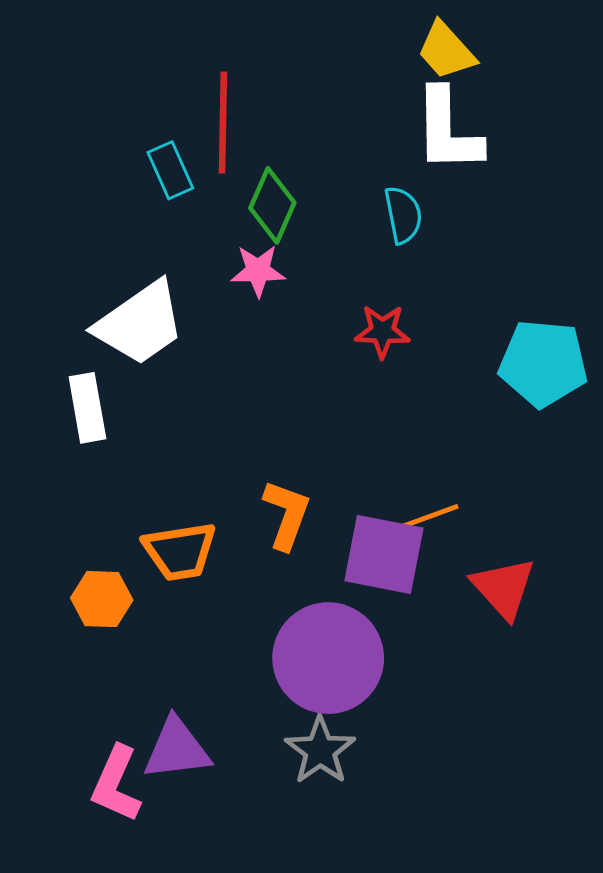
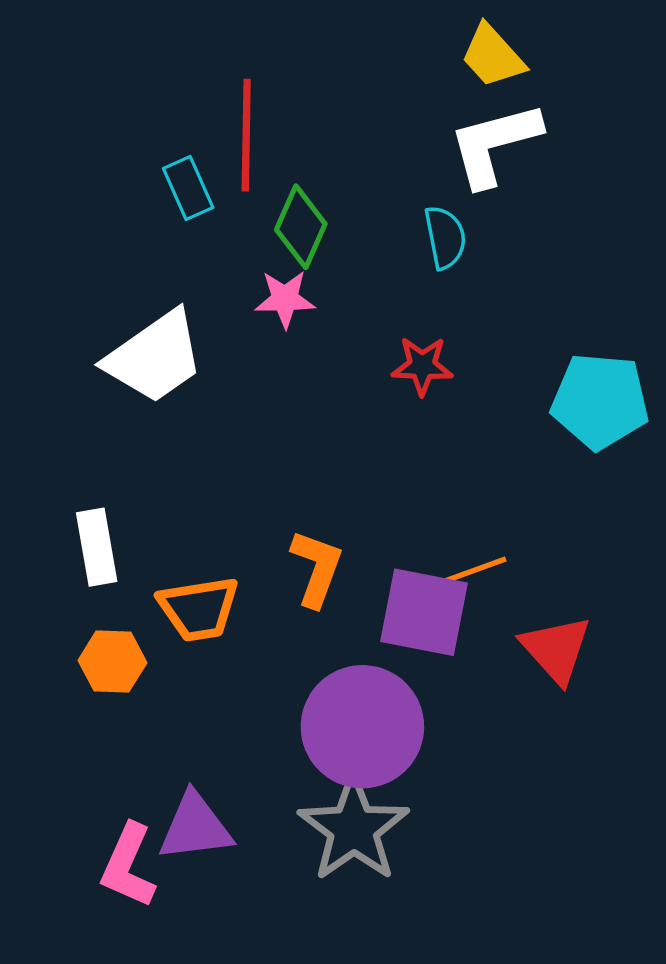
white L-shape: (448, 130) -> (494, 144), turned 76
white rectangle: (87, 408) -> (97, 547), moved
gray star: (320, 751) -> (354, 829), size x1.4

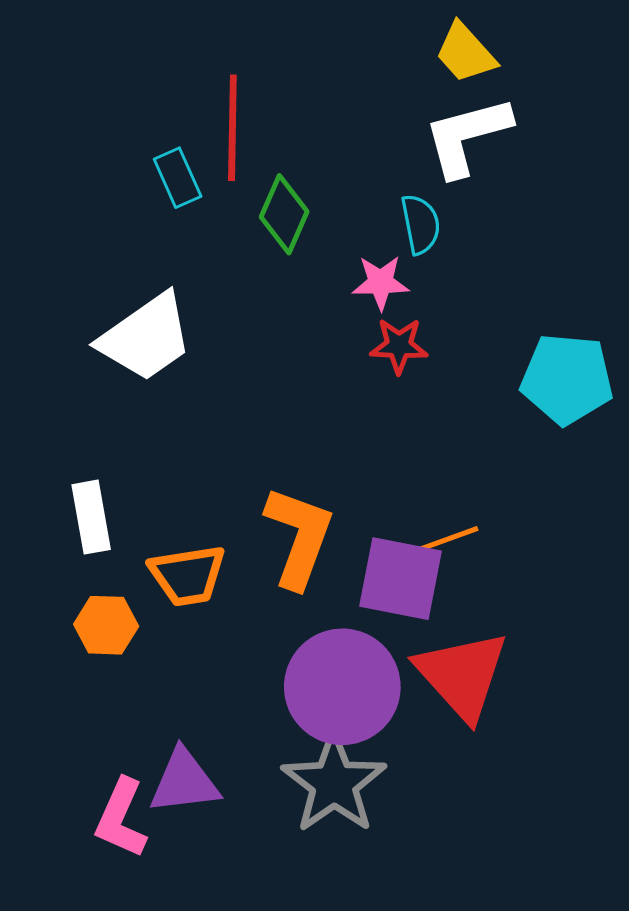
pink star: (285, 299) -> (381, 282), moved
orange L-shape: (317, 568) -> (299, 537), size x1.4
red triangle: (556, 649) -> (462, 675), moved, size x1.4

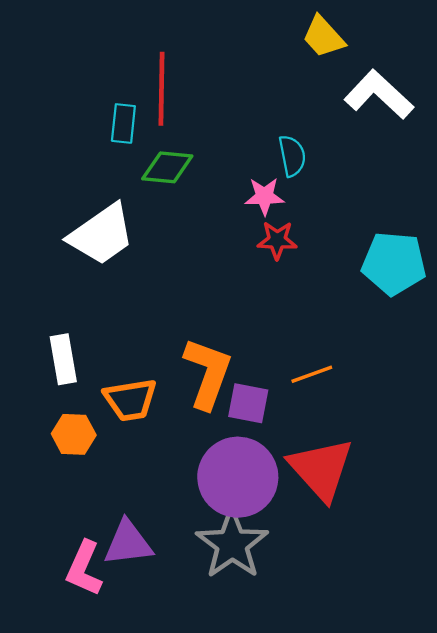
white L-shape: (467, 136) -> (379, 95), moved, turned 58
cyan rectangle: (178, 178) -> (123, 123), turned 30
green diamond: (284, 214) -> (167, 167), moved, turned 72
purple square: (401, 579) -> (248, 403), moved, size x0.7

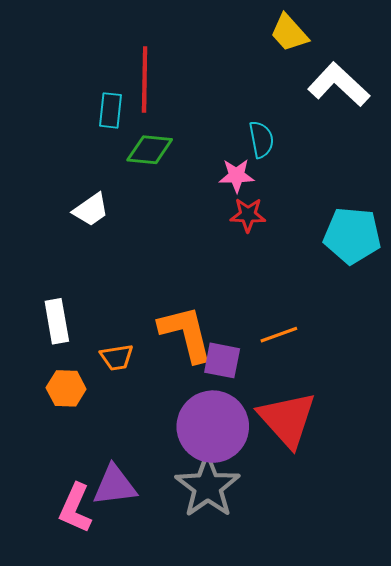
white trapezoid: (101, 234) -> (91, 210), size x0.6
orange L-shape: (208, 373) -> (186, 334), turned -34
orange trapezoid: (130, 400) -> (117, 357), size x0.7

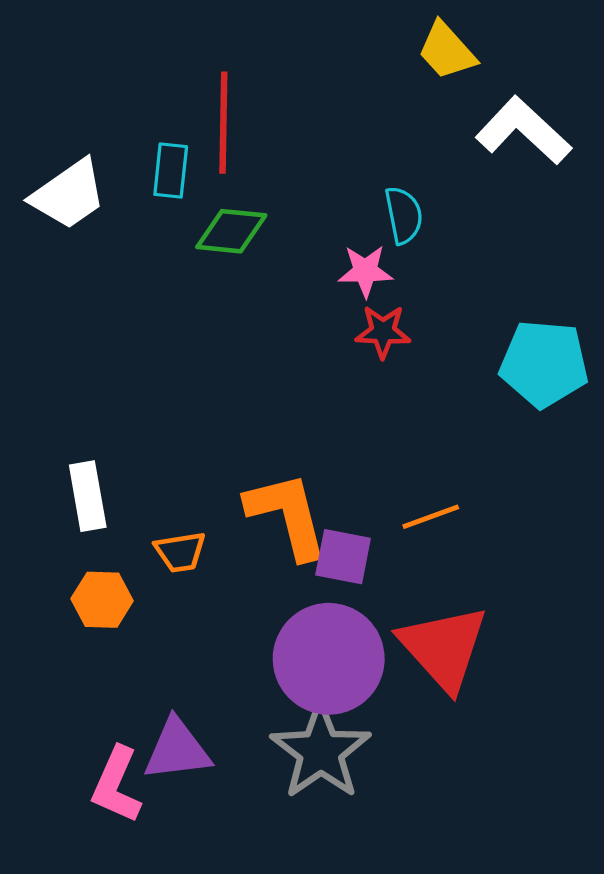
white trapezoid: (91, 210) -> (69, 194), moved, size x1.4

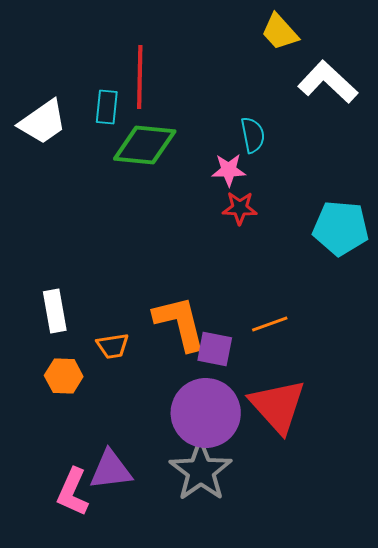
green diamond: (231, 231) -> (145, 145), size x1.4

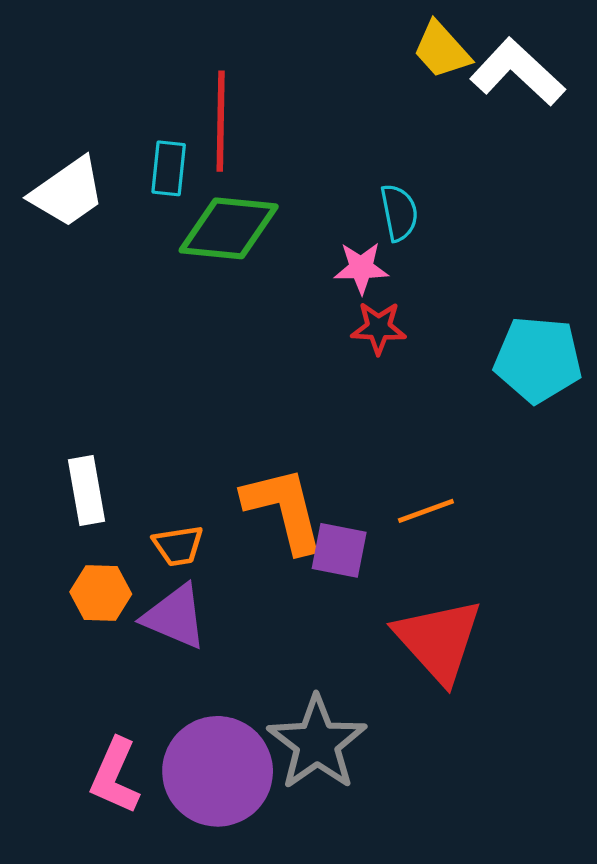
white L-shape: (328, 82) -> (517, 72), moved
purple circle: (206, 413) -> (218, 771), moved
purple triangle: (111, 470) -> (175, 617), moved, turned 30

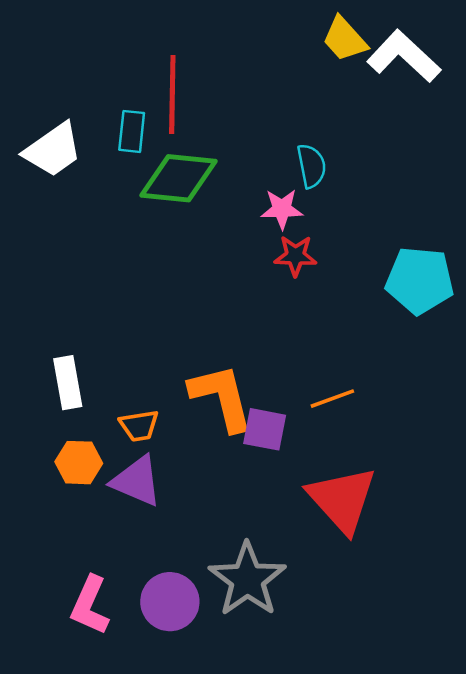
purple circle: (218, 771) -> (170, 602), size x0.7

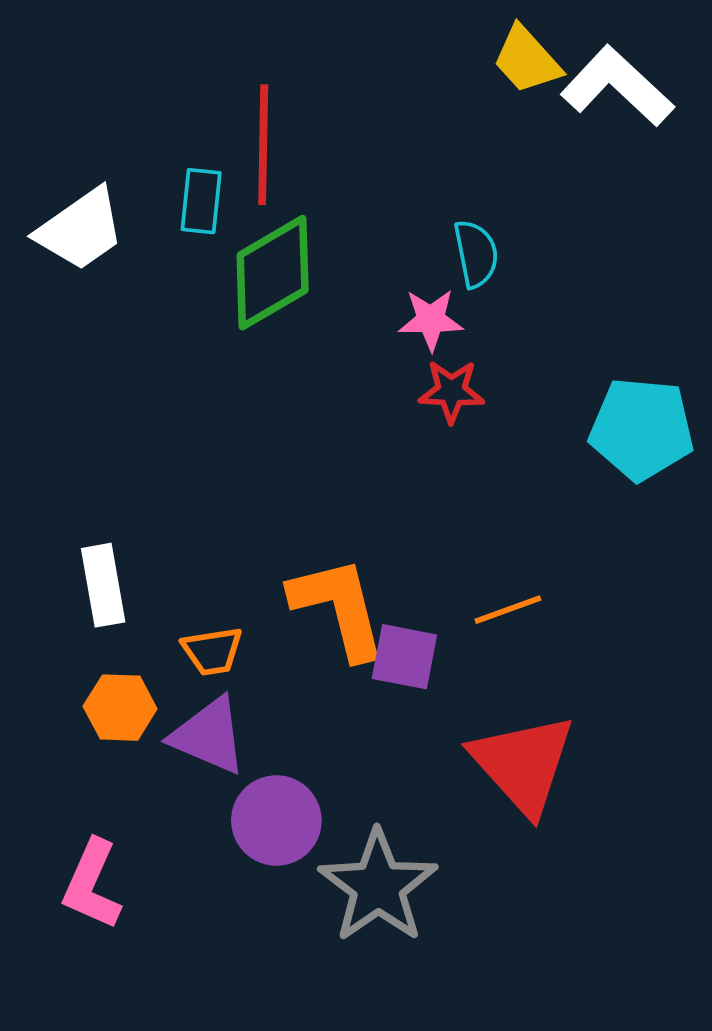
green diamond: (178, 178) -> (273, 273), turned -36
purple circle: (170, 602) -> (276, 820), moved
pink L-shape: (90, 605) -> (92, 885), moved

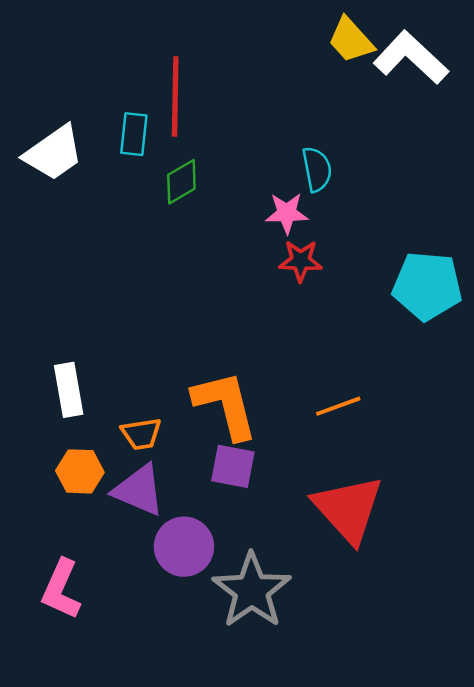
green diamond: (273, 273) -> (181, 182), size x0.6
purple square: (404, 657) -> (233, 466), moved

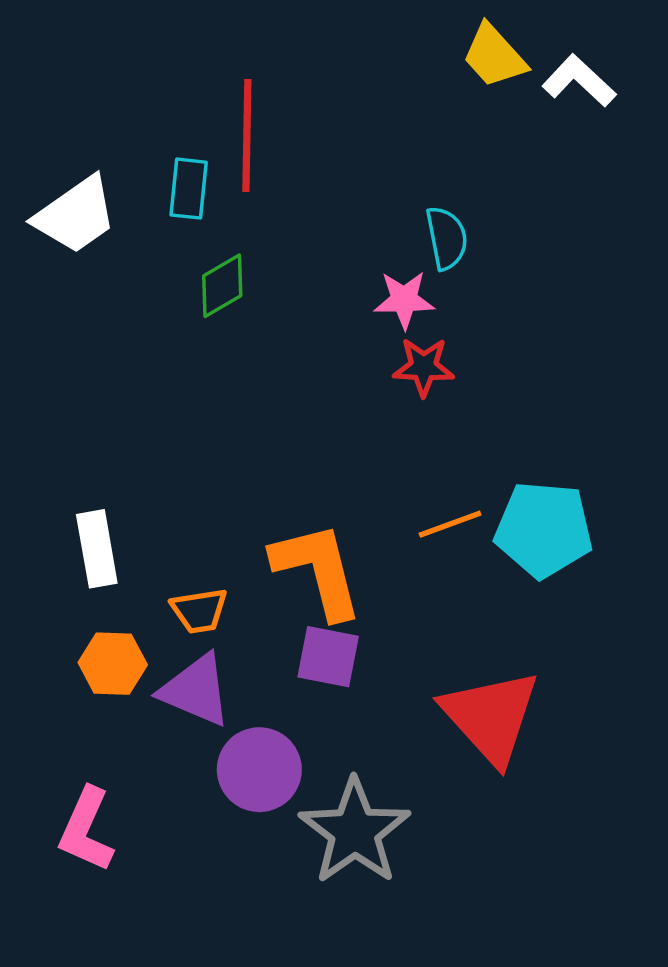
white L-shape: (411, 58) -> (579, 81), size x0.7
green diamond: (181, 182) -> (222, 286), moved
cyan pentagon: (427, 286) -> (544, 529), moved
orange line: (338, 406) -> (450, 524), moved

